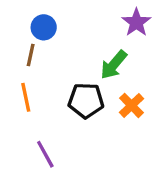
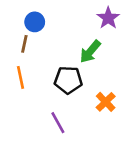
orange cross: (132, 105) -> (106, 102), moved
purple line: (45, 154) -> (58, 123), moved

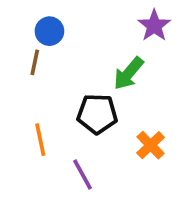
orange line: (21, 77) -> (40, 140), moved

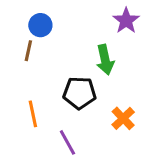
green arrow: (128, 73) -> (105, 60), turned -52

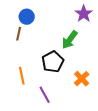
green arrow: (105, 60) -> (70, 40), turned 48
black pentagon: (80, 93) -> (53, 62), turned -30

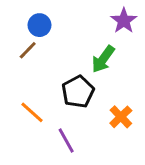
brown line: (19, 34) -> (28, 50), turned 32
orange line: (22, 76) -> (32, 112), turned -36

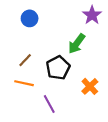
brown line: (28, 50) -> (25, 60), moved
orange line: (32, 112) -> (24, 83), turned -30

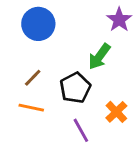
blue circle: (30, 18) -> (38, 24), size x1.5
purple line: (49, 104) -> (81, 130), moved

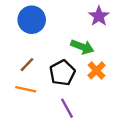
green arrow: (99, 57) -> (82, 47), turned -105
orange cross: (116, 112) -> (97, 70), moved

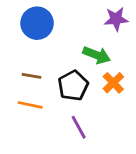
purple star: (99, 16) -> (116, 19), turned 30
brown line: (27, 65) -> (31, 76), turned 56

